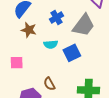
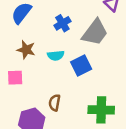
brown star: (29, 30) -> (26, 50), moved
brown semicircle: (49, 84) -> (55, 103), turned 40

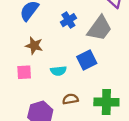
cyan semicircle: (56, 55) -> (58, 71), moved
brown semicircle: (55, 103) -> (70, 99), moved, turned 70

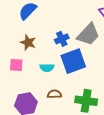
blue cross: (68, 20) -> (62, 39), moved
blue square: (87, 60) -> (73, 61), size x1.4

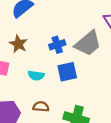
blue square: (73, 61) -> (67, 72), size x0.7

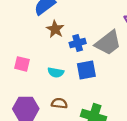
brown star: (18, 44) -> (55, 29), moved

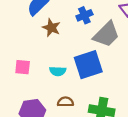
blue cross: (78, 43) -> (84, 15), moved
blue square: (86, 70) -> (88, 65), size x1.4

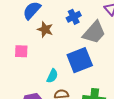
pink square: (23, 67) -> (21, 51), moved
cyan semicircle: (58, 71) -> (52, 76), moved, turned -64

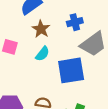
cyan semicircle: (52, 76) -> (42, 54), moved

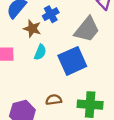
blue cross: (75, 22) -> (51, 14), moved

